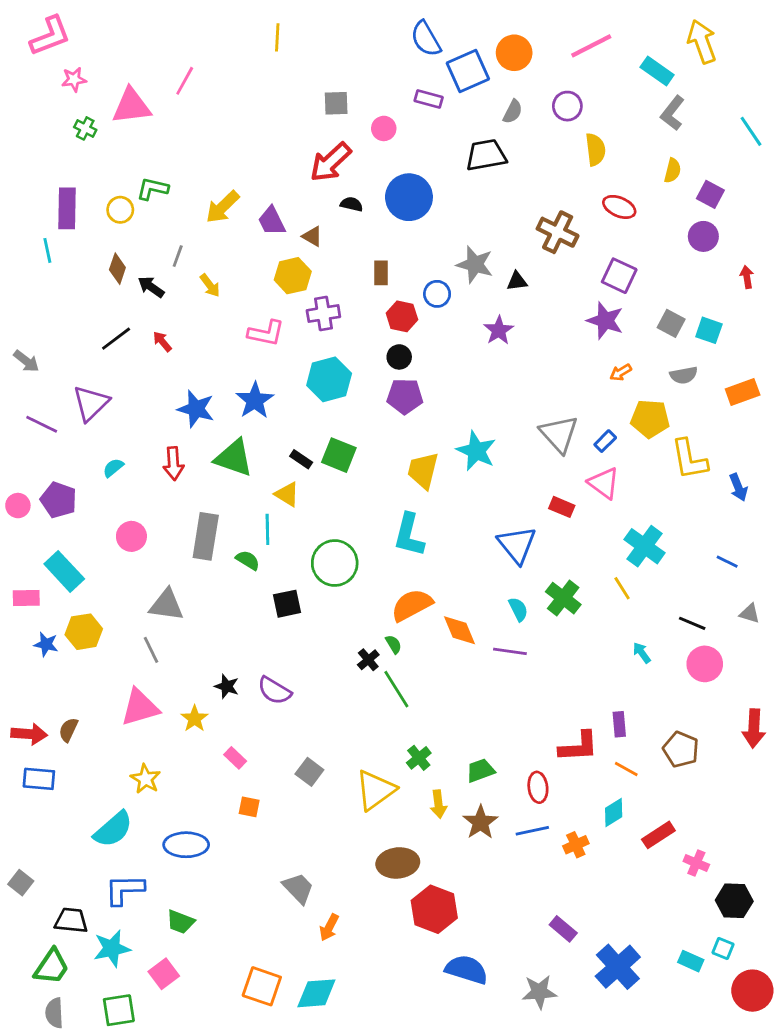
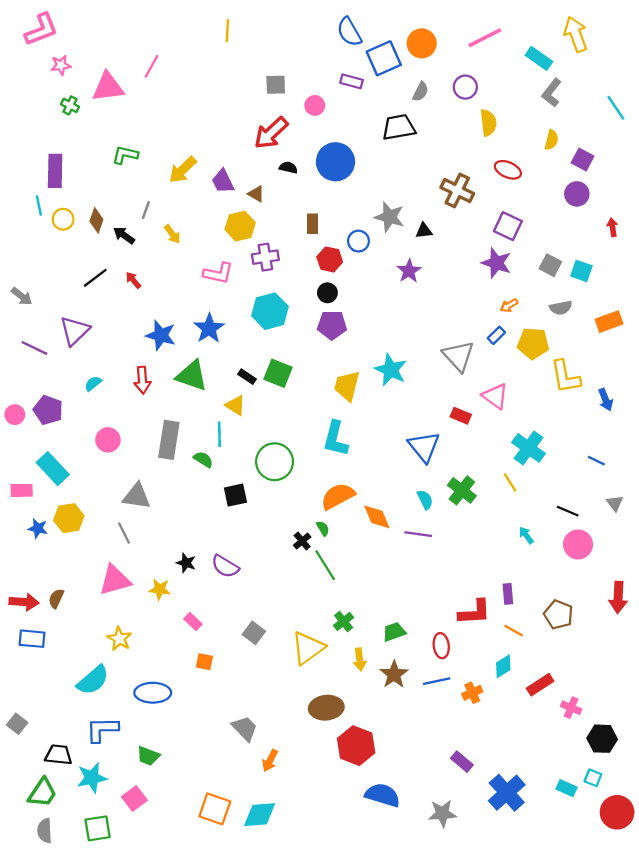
yellow circle: (120, 210) -> (63, 219), moved
blue rectangle: (605, 441) -> (496, 335), moved
gray triangle: (750, 613) -> (615, 503), turned 36
yellow star: (195, 719) -> (160, 589), turned -30

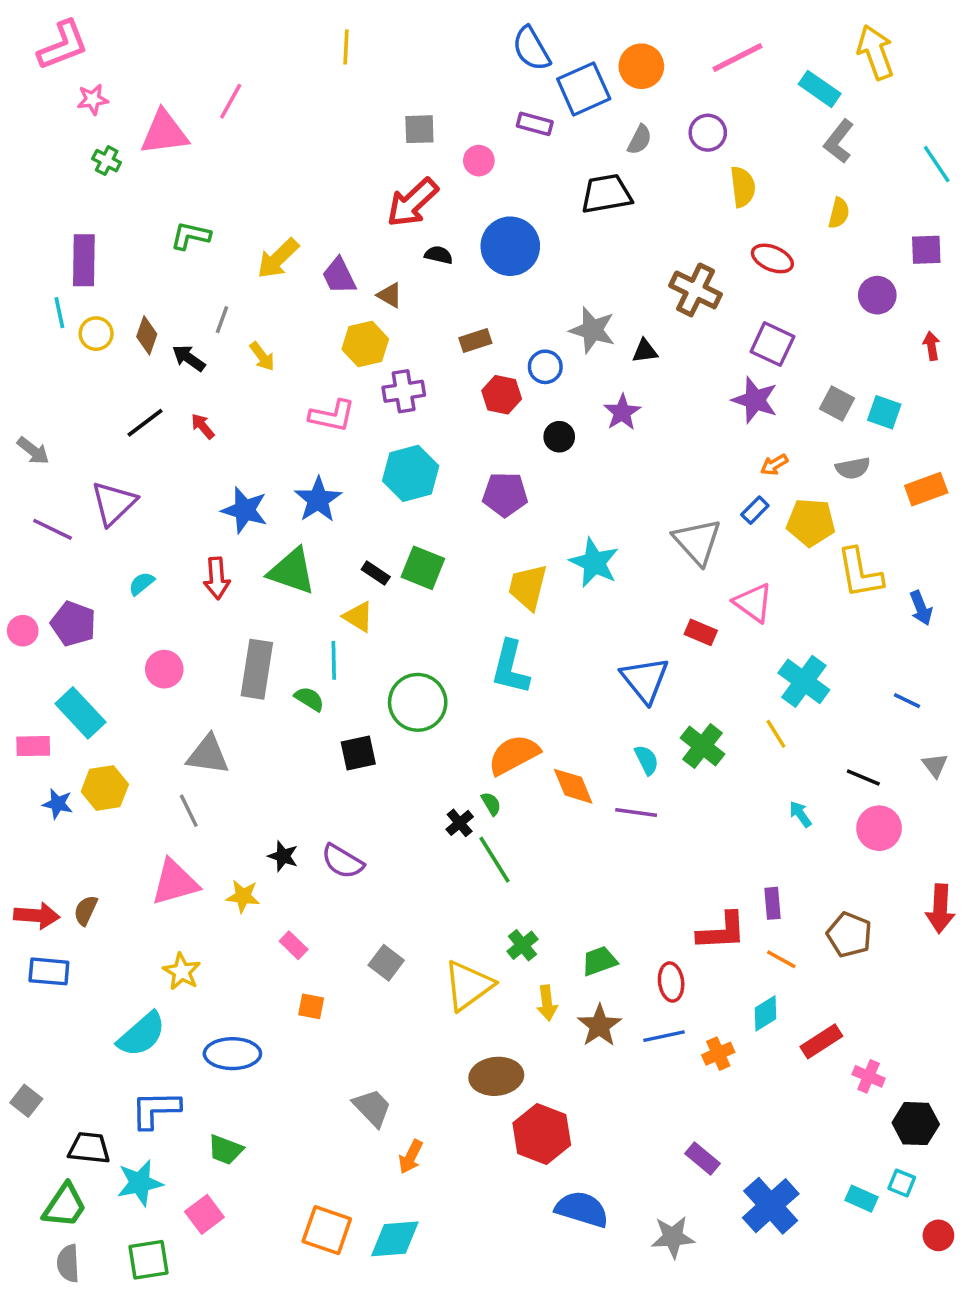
purple square: (583, 159) -> (926, 250), moved, turned -30
brown rectangle: (312, 224) -> (475, 341), turned 72
black circle: (327, 293) -> (559, 437), moved
red circle: (617, 812) -> (938, 1235), size x0.6

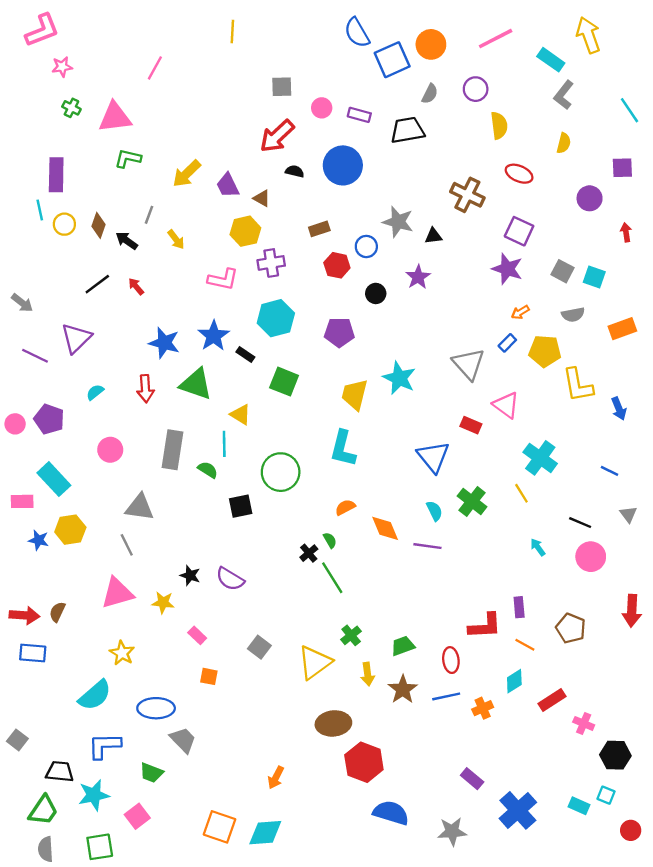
purple rectangle: (535, 124) -> (359, 115), moved
pink triangle: (164, 133) -> (115, 117), moved
black rectangle: (376, 573) -> (245, 355), moved
orange semicircle: (514, 755) -> (345, 507), size x0.6
gray trapezoid: (372, 1108) -> (183, 740), moved

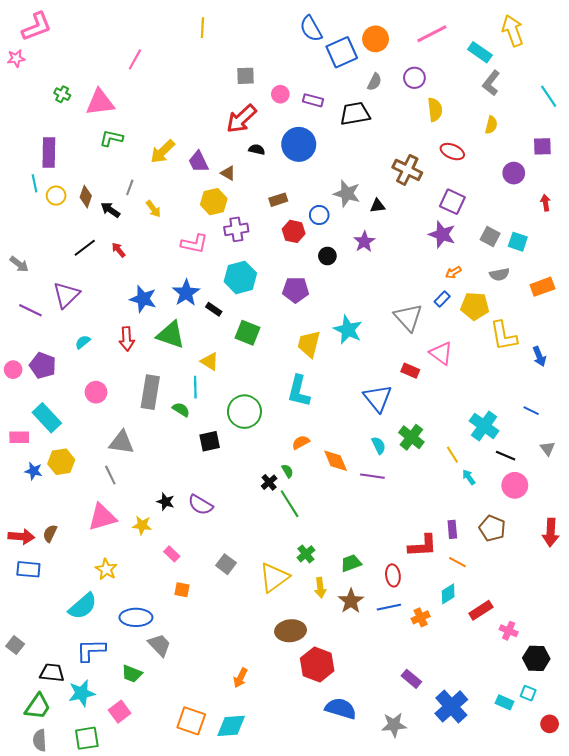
pink star: (62, 67) -> (16, 58), moved
cyan cross: (540, 458) -> (484, 426), moved
yellow line: (521, 493) -> (452, 455), moved
brown pentagon: (571, 628) -> (492, 528), moved

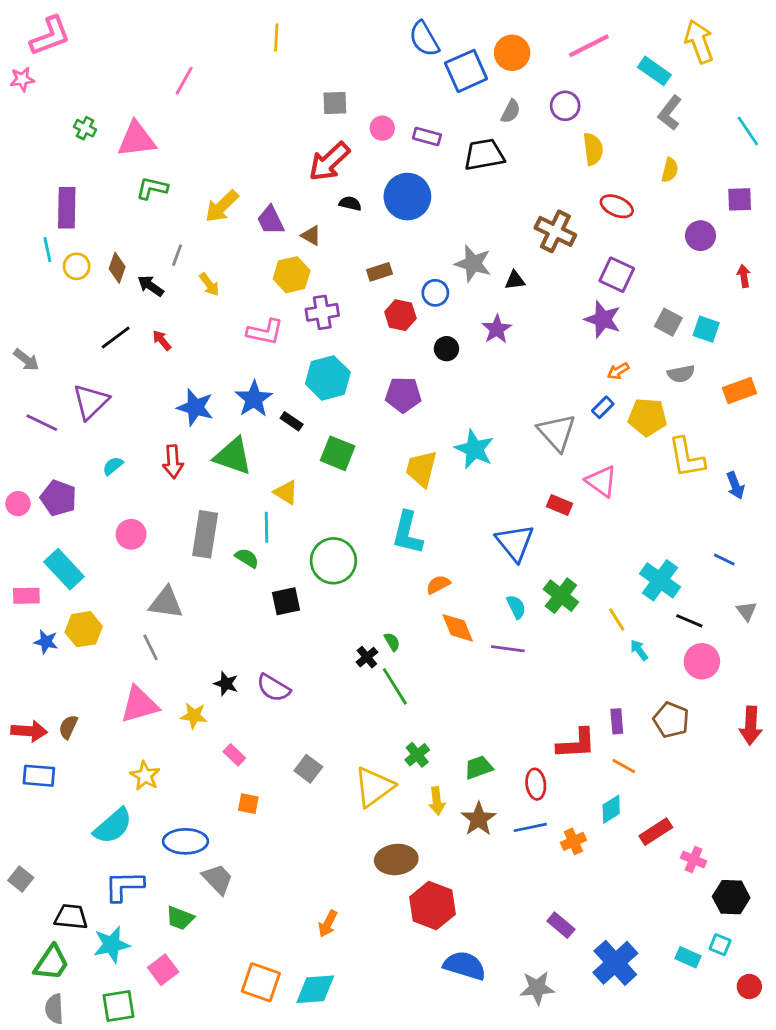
orange semicircle: (301, 442) -> (438, 585), moved

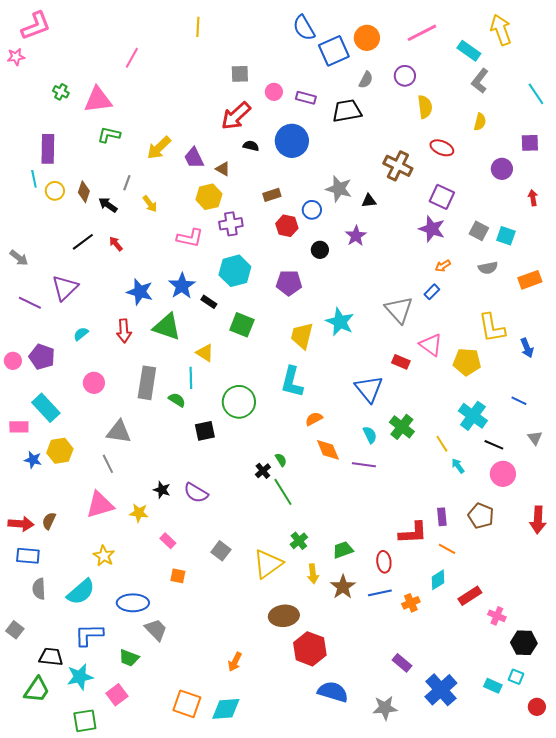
yellow pentagon: (647, 417) -> (467, 362), moved
gray semicircle: (54, 1009) -> (39, 589), moved

